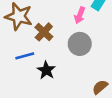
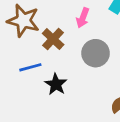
pink arrow: (80, 15) -> (83, 18), moved

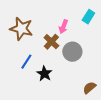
brown cross: (53, 39) -> (51, 42), moved
blue line: (30, 67) -> (26, 62), turned -42

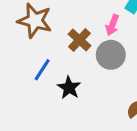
pink arrow: (63, 27) -> (112, 25), moved

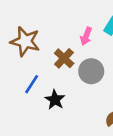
pink arrow: (112, 25) -> (86, 36), moved

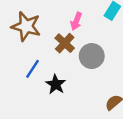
pink arrow: (86, 36) -> (76, 21), moved

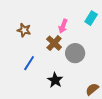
brown star: (26, 26) -> (24, 30), size x0.6
black star: (56, 84) -> (55, 80), moved

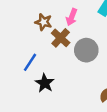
brown star: (24, 30) -> (43, 22), moved
black star: (55, 80) -> (45, 83), moved

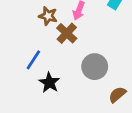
gray circle: (86, 50) -> (95, 67), moved

